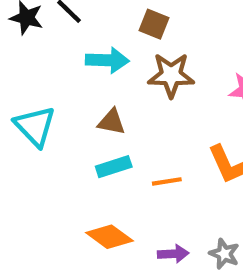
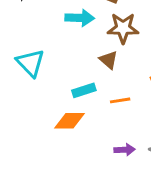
brown triangle: (112, 122) -> (109, 60), moved, turned 30
orange diamond: (109, 237) -> (69, 121), moved, turned -36

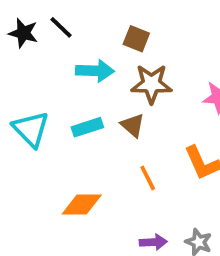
cyan rectangle: (84, 90) -> (87, 127), moved
orange line: (120, 100) -> (148, 178), turned 72

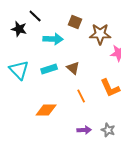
black star: (23, 33) -> (19, 29), moved
brown star: (151, 84) -> (100, 34), moved

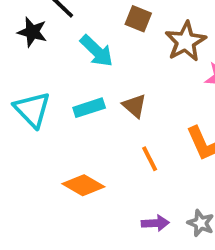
brown star: (100, 34) -> (186, 41), turned -30
cyan arrow: (53, 39) -> (97, 51), turned 42
orange diamond: (46, 110) -> (83, 185), turned 30

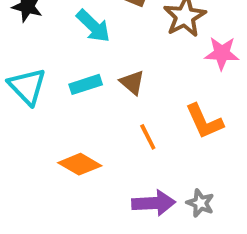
purple arrow: (155, 223) -> (154, 203), size x1.5

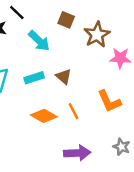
orange diamond: (80, 164) -> (44, 116), moved
gray star: (200, 203) -> (122, 147), moved

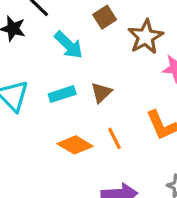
brown square: (66, 20) -> (105, 17), turned 35
brown triangle: (64, 77) -> (101, 92), turned 35

